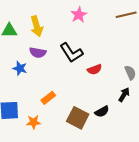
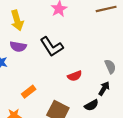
red semicircle: (95, 69) -> (75, 76), moved
black semicircle: (102, 112) -> (91, 105), moved

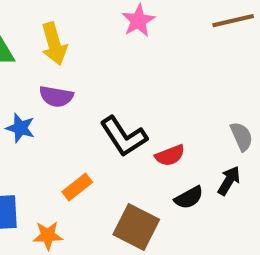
black L-shape: (52, 47) -> (124, 136), moved
black semicircle: (91, 105) -> (189, 198), moved

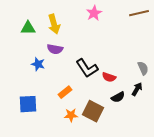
red semicircle: (170, 155) -> (109, 77), turned 40
orange star: (48, 235) -> (71, 115), moved

